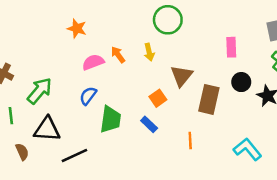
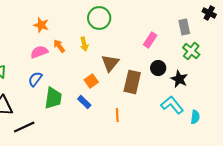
orange star: (77, 28) -> (41, 25), moved
pink rectangle: (231, 47) -> (150, 40), turned 35
cyan L-shape: (247, 149) -> (172, 105), moved

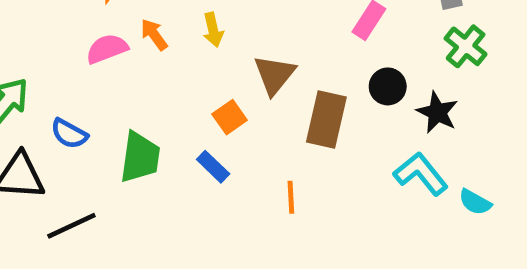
blue semicircle: (35, 79) -> (69, 134), moved, turned -98
cyan semicircle: (195, 117) -> (475, 202), turned 112

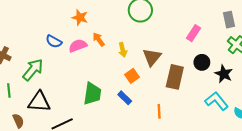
yellow arrow: (213, 30) -> (123, 50), moved
blue semicircle: (69, 134) -> (54, 41), moved

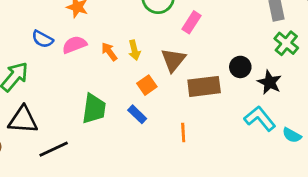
pink rectangle: (194, 33) -> (192, 22), moved
orange arrow: (99, 39) -> (109, 52), moved
brown rectangle: (175, 77) -> (204, 86), turned 70

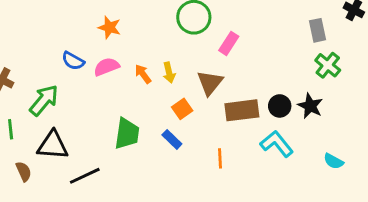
black circle: (240, 67) -> (280, 106), moved
cyan L-shape: (260, 118) -> (277, 144), moved

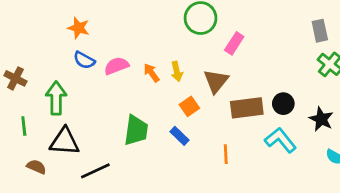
orange star: (109, 27) -> (79, 28), moved
green arrow: (44, 100) -> (56, 98), turned -40
black star: (310, 106) -> (321, 119), moved
brown semicircle: (24, 171) -> (36, 167), turned -42

